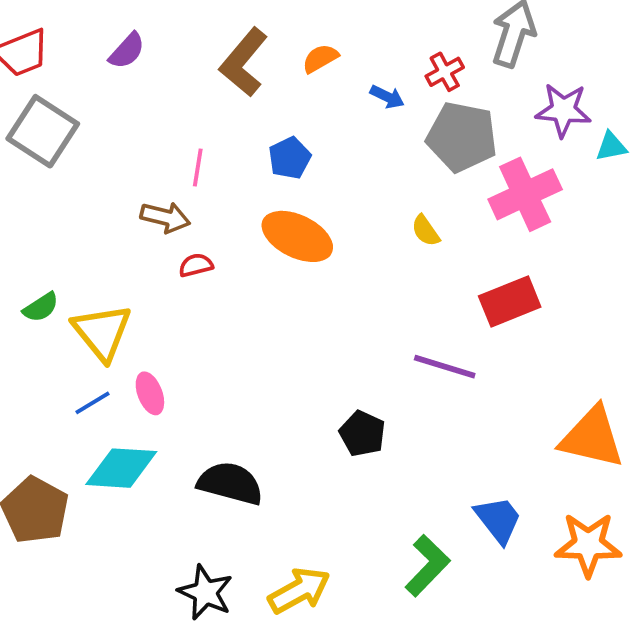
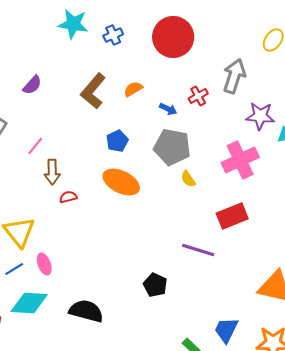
gray pentagon: (462, 137) -> (172, 147), moved
pink line: (198, 168) -> (35, 146), moved, turned 30
brown arrow: (165, 217) -> (52, 172), turned 75
blue trapezoid: (498, 520) -> (226, 330), turned -116

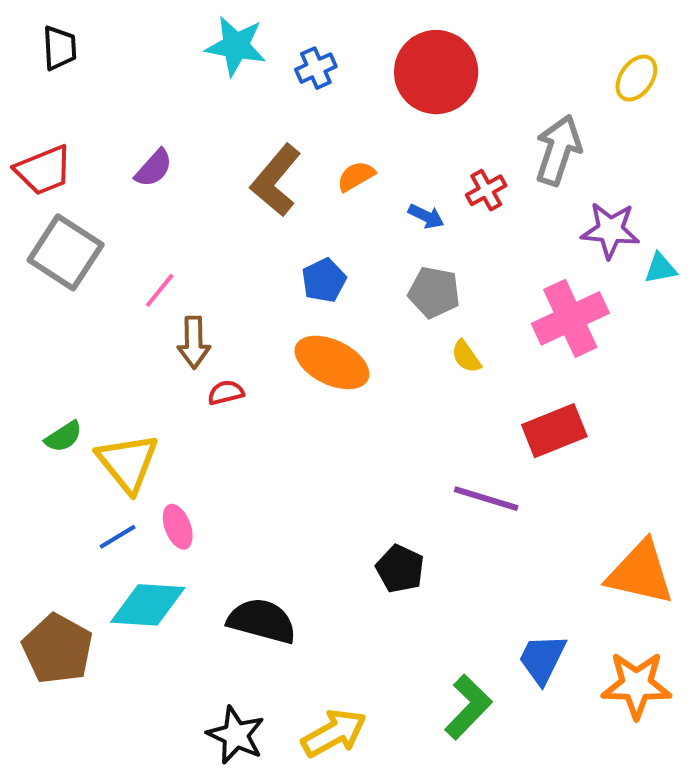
gray pentagon: (172, 147) -> (434, 292), size x0.7

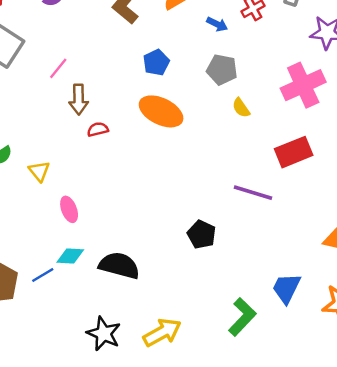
yellow triangle: (128, 463) -> (39, 171), size x0.6
blue line: (118, 537) -> (43, 275), moved
cyan diamond: (148, 605) -> (70, 256), moved, size x0.6

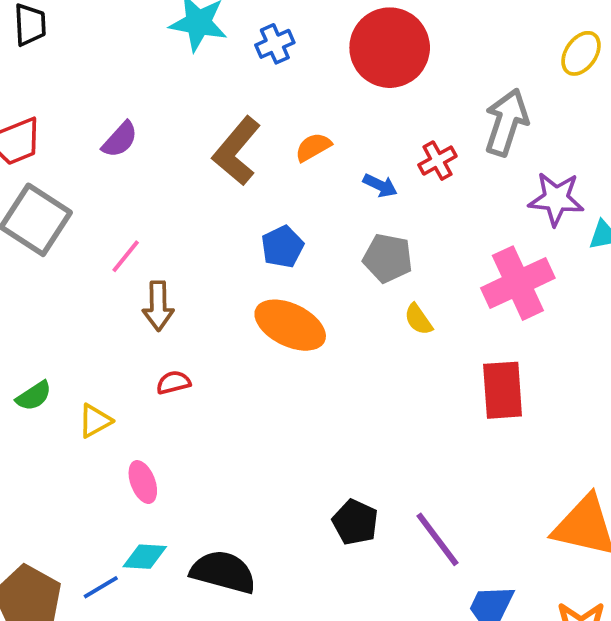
red semicircle: (98, 129) -> (173, 383), moved
red rectangle: (294, 152) -> (503, 390), turned -72
yellow triangle: (39, 171) -> (95, 421), turned 40
purple line: (253, 193) -> (437, 539), moved, turned 36

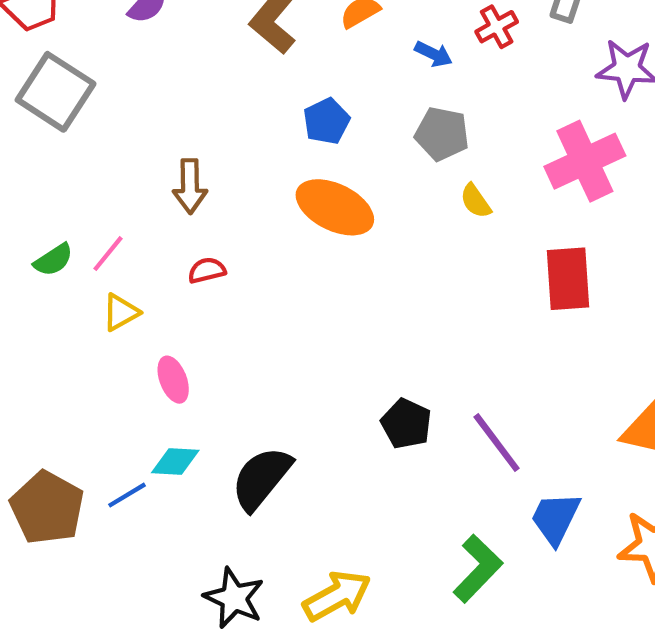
pink line: (126, 256) -> (108, 254), moved
green semicircle: (34, 396) -> (53, 260), moved
black semicircle: (223, 572) -> (261, 478), turned -66

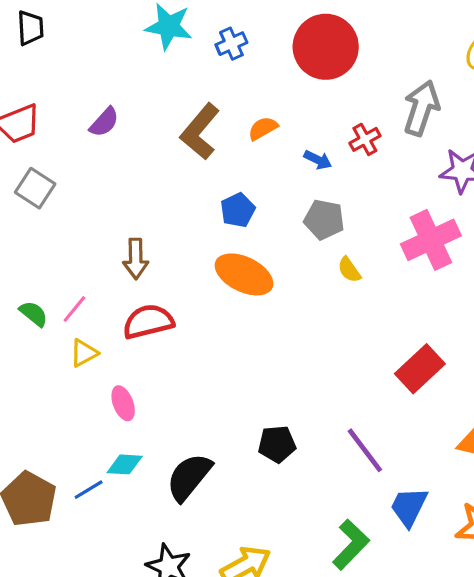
gray square: (56, 92) -> (35, 188), size x0.7
green semicircle: (53, 260) -> (34, 314), turned -108
red semicircle: (207, 270) -> (148, 322), size x1.8
red rectangle: (568, 279) -> (420, 369), moved, turned 51
black pentagon: (406, 424) -> (277, 444), moved, turned -30

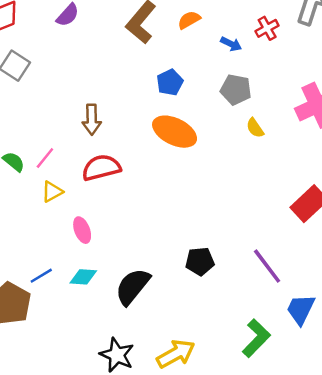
blue line: (89, 490) -> (41, 276), moved

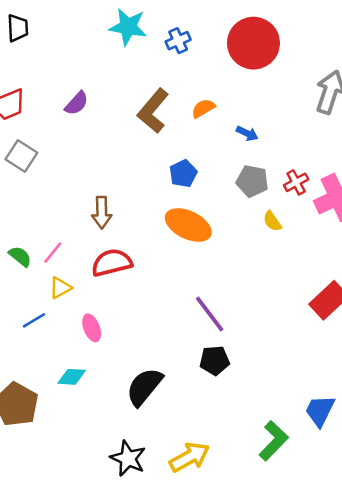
red cross: (267, 28) -> (296, 182), moved
purple line: (267, 266) -> (210, 314), moved
blue line: (41, 276) -> (34, 320), moved
cyan diamond: (83, 277) -> (72, 377), moved

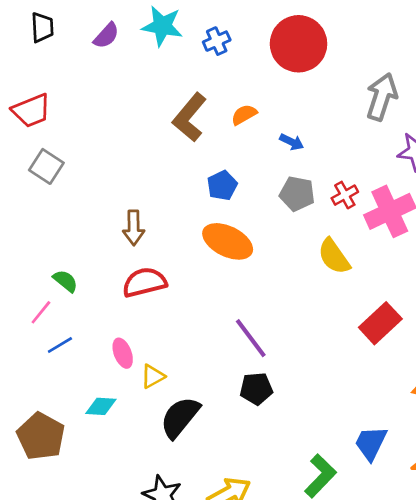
purple semicircle: (77, 103) -> (106, 36), moved
yellow semicircle: (272, 221) -> (334, 256), moved, size x1.6
pink line: (53, 253) -> (41, 312), moved
green semicircle: (20, 256) -> (65, 281), moved
yellow triangle: (60, 288) -> (153, 376), moved

